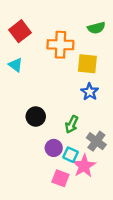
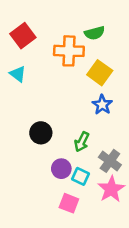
green semicircle: (96, 28) -> (95, 33), moved
yellow square: (87, 64) -> (100, 73), turned 30
pink star: (84, 166) -> (111, 189), moved

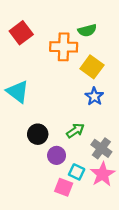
cyan triangle: (18, 74) -> (18, 92), moved, size x1.5
black circle: (41, 133) -> (38, 134), moved
green arrow: (82, 142) -> (75, 131), turned -150
cyan square: (80, 176) -> (77, 172), moved

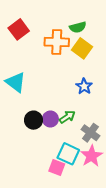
yellow square: (92, 67) -> (82, 48), moved
purple circle: (57, 155) -> (50, 119), moved
cyan square: (77, 172) -> (68, 154), size x1.5

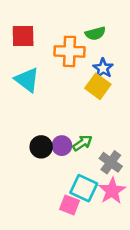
red square: (19, 29) -> (23, 36), turned 36
yellow square: (82, 48) -> (98, 86), moved
cyan triangle: (16, 82) -> (27, 80), moved
blue star: (84, 86) -> (103, 68), moved

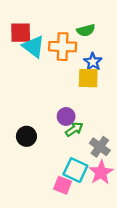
cyan triangle: (27, 80) -> (33, 47), moved
yellow square: (98, 86) -> (88, 78), turned -35
purple circle: (62, 146) -> (66, 116), moved
black circle: (41, 147) -> (26, 136), moved

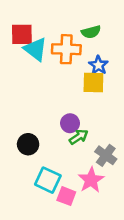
cyan square: (75, 170) -> (48, 180), moved
pink star: (101, 172) -> (91, 180), moved

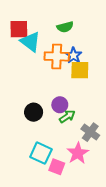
green semicircle: (91, 32) -> (65, 27), moved
orange cross: (66, 49) -> (57, 56), moved
blue star: (98, 65) -> (73, 55), moved
black circle: (28, 144) -> (34, 112), moved

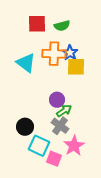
red square: (19, 29) -> (37, 24), moved
cyan triangle: (30, 42) -> (26, 63), moved
black circle: (34, 112) -> (25, 127), moved
gray cross: (90, 132) -> (60, 126), moved

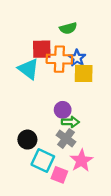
red square: (37, 24) -> (42, 49), moved
green arrow: (64, 111) -> (70, 122), turned 35

